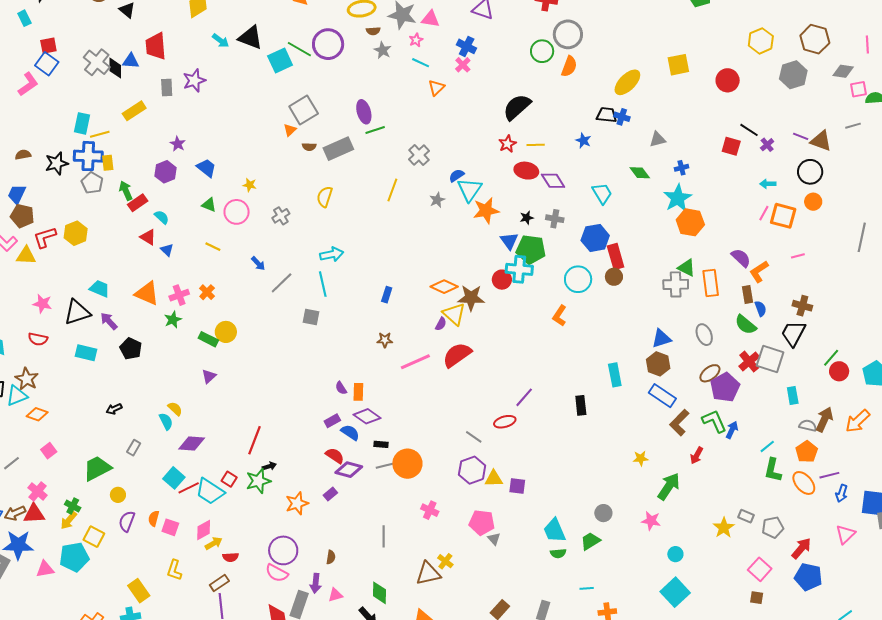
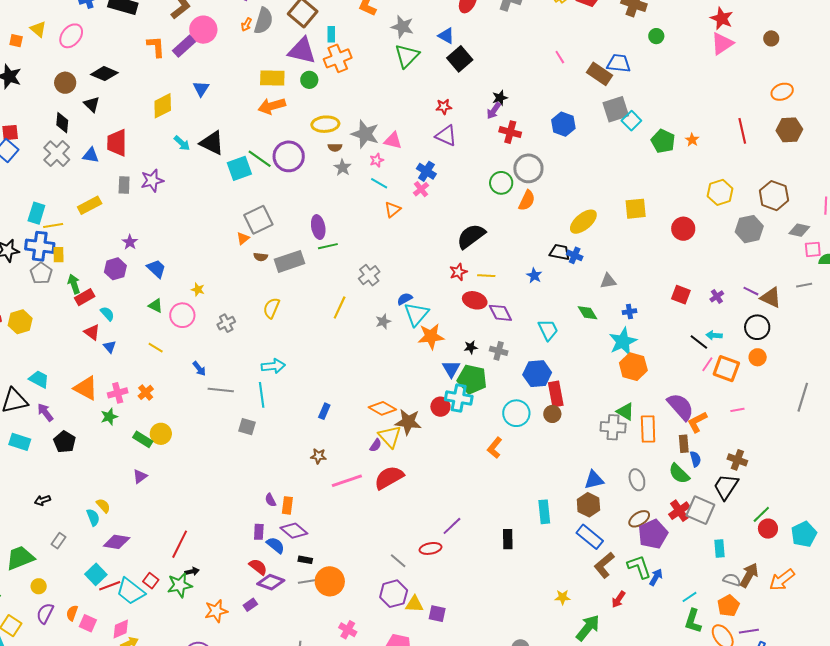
black diamond: (115, 68) -> (62, 123), moved
black line: (749, 130) -> (699, 342), moved
purple semicircle: (741, 258) -> (681, 407), size x1.4
gray line: (282, 283) -> (221, 390), turned 45
purple rectangle: (332, 421) -> (259, 532), turned -63

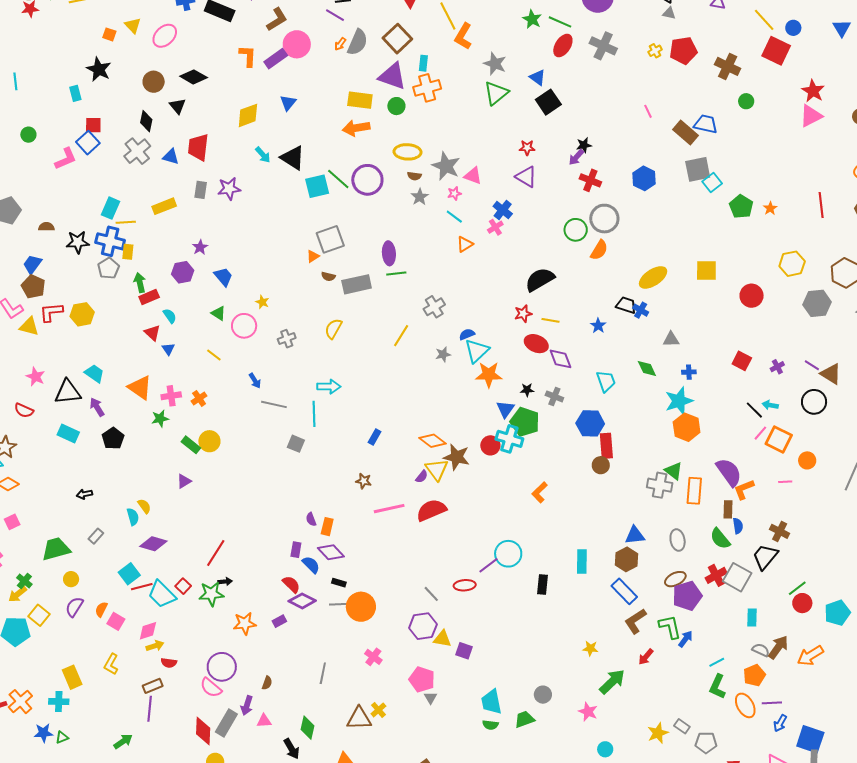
orange circle: (758, 357) -> (807, 460), moved
cyan circle: (516, 413) -> (508, 554), moved

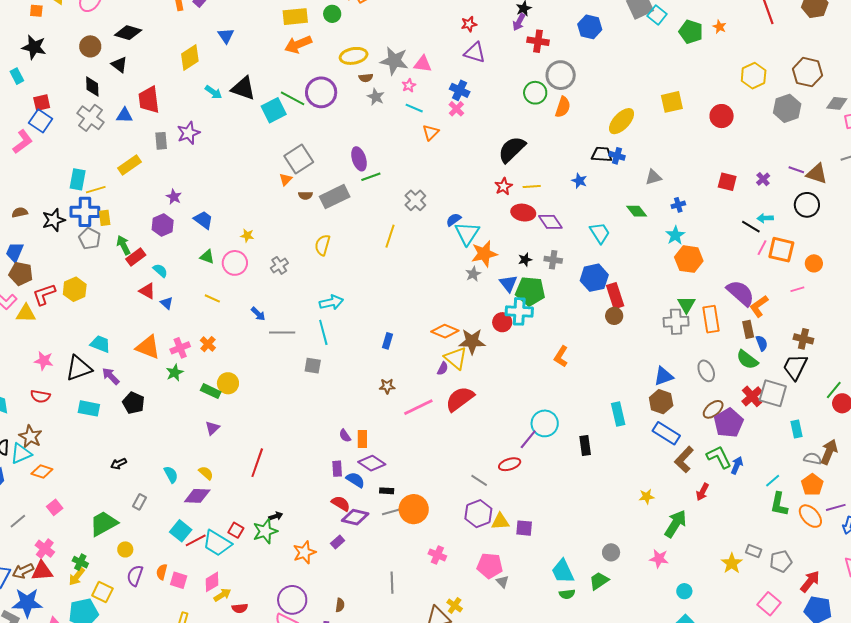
gray star: (443, 354) -> (473, 274), moved
cyan star: (679, 401) -> (675, 235), size x0.7
green triangle: (674, 471) -> (686, 305), turned 36
yellow semicircle: (144, 506) -> (206, 473), moved
red line: (216, 553) -> (257, 463), moved

